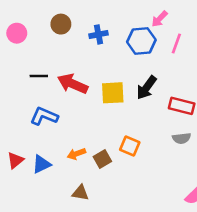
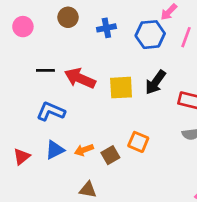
blue triangle: (41, 164) -> (55, 150), moved

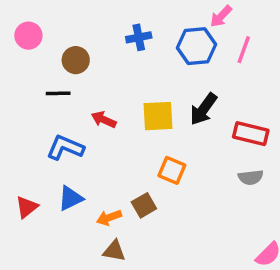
brown circle: (68, 17) -> (76, 60), moved
red arrow: (80, 78) -> (104, 120), moved, size x0.6
orange square: (138, 142) -> (172, 170), moved
orange arrow: (84, 150) -> (109, 218), moved

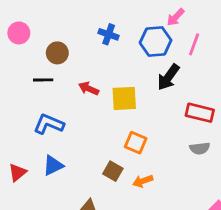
blue cross: (139, 37) -> (109, 34), turned 30
black arrow: (203, 109) -> (168, 77), moved
red arrow: (104, 120) -> (89, 88), moved
brown square: (144, 205) -> (113, 171), turned -30
orange arrow: (109, 218) -> (143, 181), moved

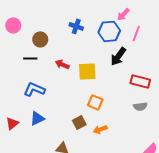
brown square: (113, 171) -> (79, 122), turned 32

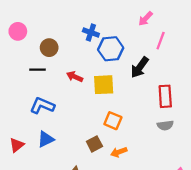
blue hexagon: (109, 31) -> (111, 49), moved
red rectangle: (140, 81) -> (165, 96), turned 72

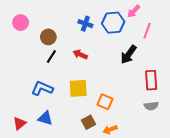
blue hexagon: (111, 49) -> (113, 23), moved
black line: (38, 70) -> (51, 57), moved, turned -56
red arrow: (75, 77) -> (80, 54), moved
yellow square: (104, 85) -> (78, 88), moved
blue triangle: (46, 139) -> (45, 118), turned 42

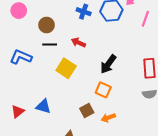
black arrow: (129, 54) -> (108, 64), moved
black line: (51, 57) -> (50, 45), turned 56
blue L-shape: (42, 88) -> (21, 57), moved
yellow square: (78, 88) -> (66, 68), moved, turned 36

